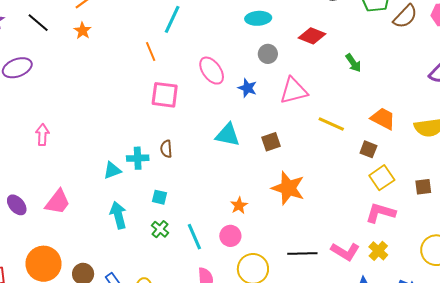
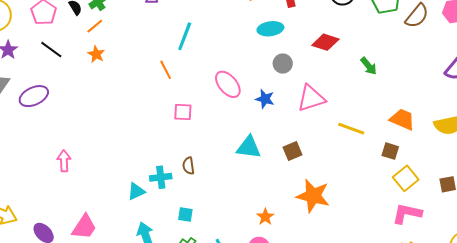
pink square: (165, 95) -> (183, 112), size x0.7

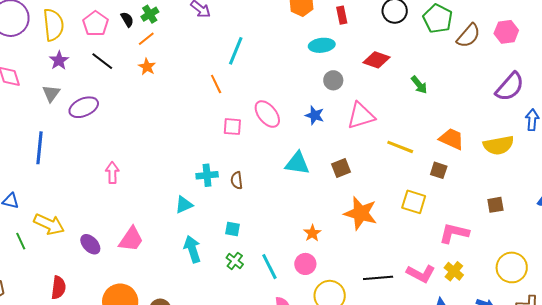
pink ellipse: (228, 84) -> (267, 114), moved
cyan cross: (161, 177) -> (207, 175), moved
yellow square: (406, 178) -> (414, 202), moved, turned -35

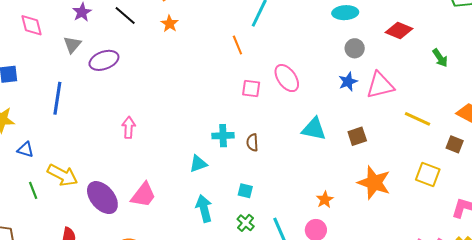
blue star: (315, 115) -> (348, 82), moved, turned 30
purple ellipse: (90, 244) -> (102, 198), size x1.6

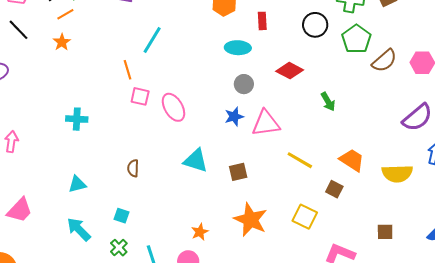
pink square: (251, 88) -> (140, 96), moved
cyan cross: (223, 136) -> (77, 119), moved
cyan arrow: (204, 208) -> (79, 229), turned -36

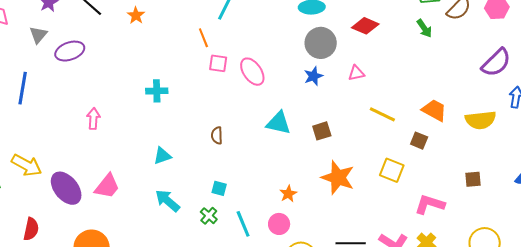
gray circle: (244, 84) -> (321, 43), size x1.6
green arrow: (328, 102) -> (424, 28), moved
pink triangle: (266, 123) -> (356, 73), moved, size x0.6
cyan square: (122, 216) -> (219, 188), moved

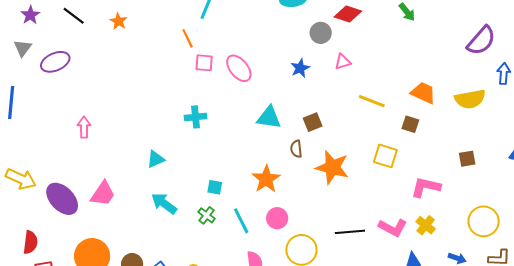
gray circle: (321, 43) -> (321, 33), moved, size x0.7
cyan cross: (157, 91) -> (196, 117), moved
brown semicircle: (217, 135) -> (296, 149), moved
orange star: (288, 194) -> (266, 179), moved, size x1.6

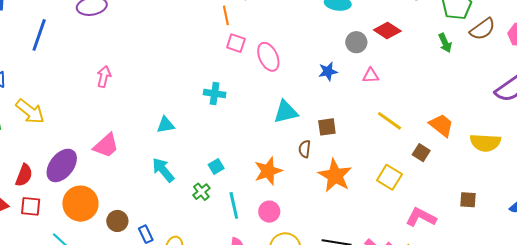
cyan triangle: (269, 118) -> (286, 112), turned -36
cyan square: (215, 187) -> (216, 167), turned 35
purple ellipse: (62, 199) -> (62, 165), moved, turned 68

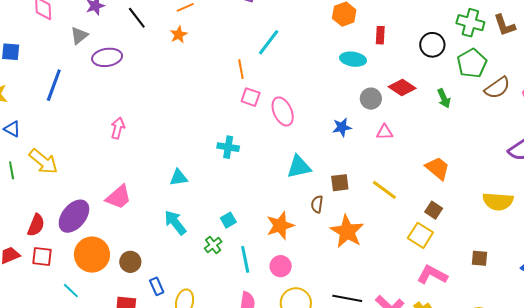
green arrow: (445, 43) -> (444, 98), moved
yellow line: (389, 121) -> (384, 190), moved
orange trapezoid: (441, 125) -> (437, 168), moved
yellow square: (389, 177) -> (420, 235), moved
brown circle: (117, 221) -> (130, 262), moved

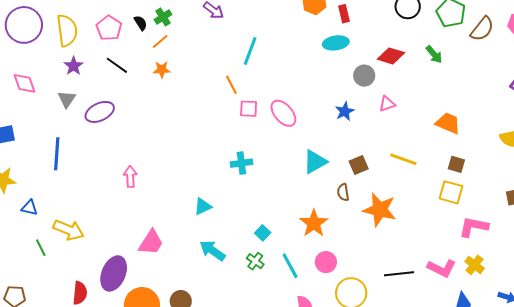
orange star: (179, 35) -> (162, 70), turned -30
red rectangle: (380, 35) -> (344, 14), moved

